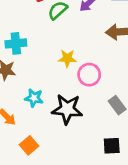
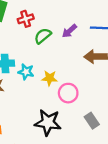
cyan star: (34, 98) -> (26, 72), moved

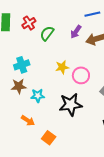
purple arrow: (69, 31) -> (76, 32), moved
cyan star: (26, 72) -> (38, 96), moved

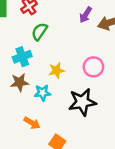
green semicircle: (47, 33) -> (39, 32), moved
yellow star: (62, 67) -> (57, 70), moved

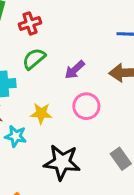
purple arrow: (86, 15) -> (75, 70), moved
pink circle: (93, 67) -> (86, 106), moved

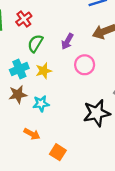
yellow star: (41, 113) -> (44, 71), moved
black star: (62, 162) -> (97, 113), moved

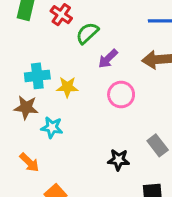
red cross: (24, 19) -> (61, 15), turned -35
green semicircle: (35, 43) -> (87, 33), moved
black star: (97, 113) -> (119, 160), size x0.6

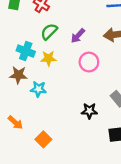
green semicircle: (87, 33) -> (49, 32), moved
cyan cross: (37, 76) -> (26, 51), turned 30
orange arrow: (29, 162) -> (15, 122), moved

